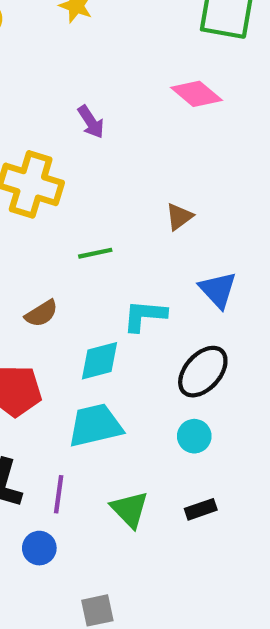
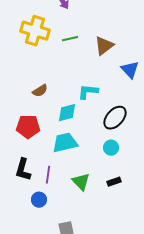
brown triangle: (179, 217) -> (104, 46), size x1.5
green line: (95, 253) -> (70, 39), moved
blue triangle: (218, 290) -> (130, 70), moved

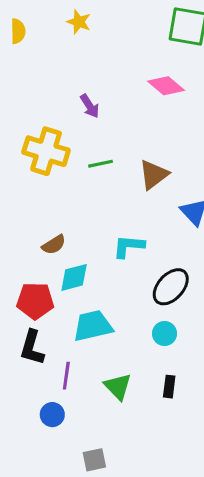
cyan diamond: (67, 113) -> (74, 277), moved
black L-shape: (23, 170) -> (32, 348), moved
black rectangle: (114, 182) -> (169, 387), turned -64

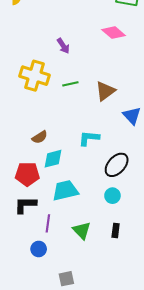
black L-shape: (32, 348) -> (25, 205), turned 75

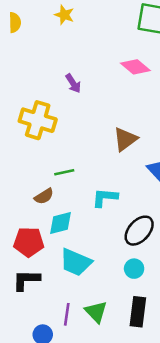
green line: (70, 84) -> (64, 172), moved
cyan trapezoid: (65, 191) -> (76, 262), turned -144
purple line: (48, 223) -> (67, 314), moved
black rectangle: (116, 231) -> (138, 312), size x1.6

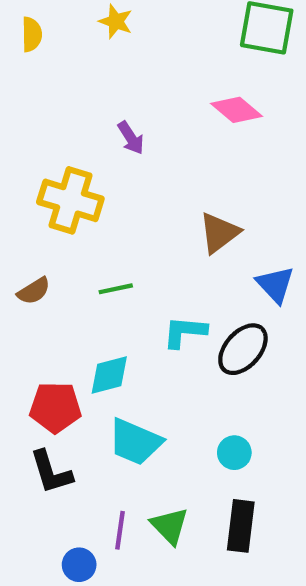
brown semicircle: (44, 196) -> (34, 291), moved
black ellipse: (139, 231) -> (243, 349), moved
black L-shape: (26, 280) -> (51, 472), turned -108

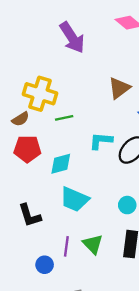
purple arrow: (131, 138) -> (72, 38), size x1.8
yellow cross: (70, 200) -> (40, 94), moved
red pentagon: (55, 407) -> (27, 149), moved

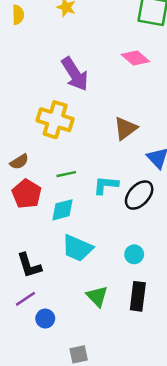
yellow cross: (40, 94) -> (55, 120), moved
green line: (64, 118) -> (66, 174), moved
red pentagon: (27, 149) -> (27, 194), turned 30
purple line: (66, 246) -> (25, 299), moved, turned 48

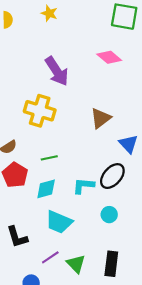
cyan L-shape: (106, 185) -> (84, 186), moved
cyan circle: (134, 254) -> (109, 215), moved
purple line: (25, 299) -> (50, 257), moved

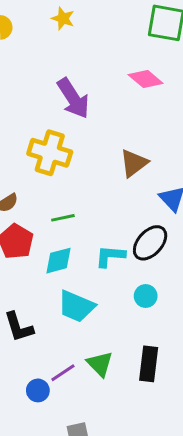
purple line: (50, 257) -> (63, 373), moved

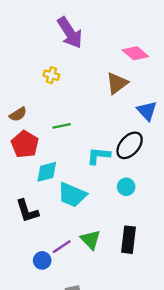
pink diamond: (146, 79) -> (135, 53), moved
yellow cross: (50, 153) -> (51, 75), size x0.5
cyan diamond: (59, 261) -> (47, 172), moved

